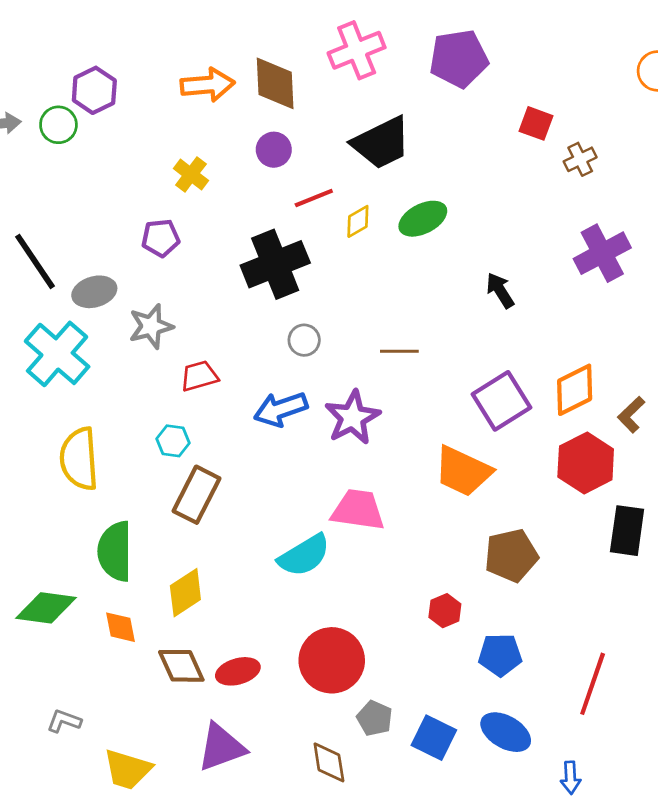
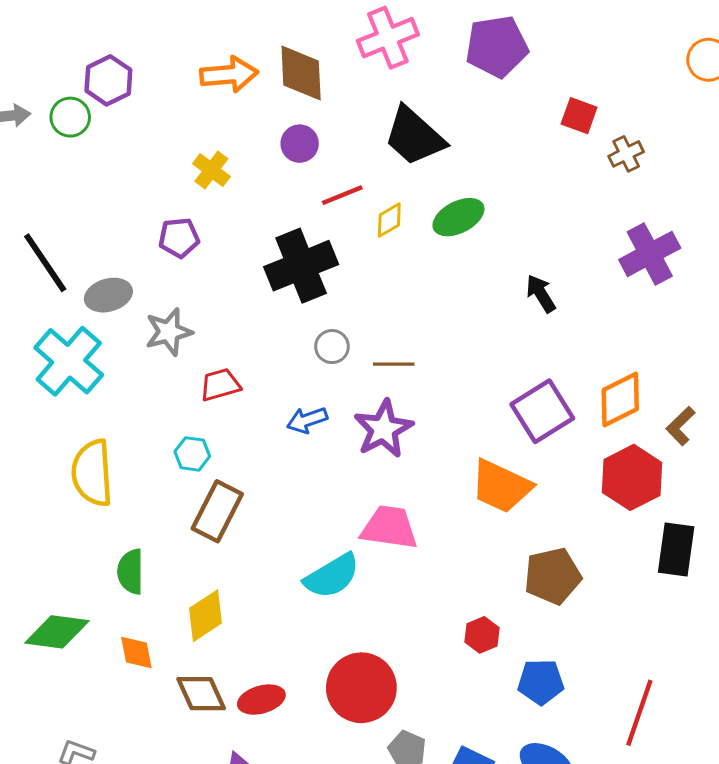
black trapezoid: (381, 143) -> (414, 136), turned 68
brown line: (399, 351) -> (394, 364), moved
blue arrow: (281, 409) -> (307, 420), size x0.7
green semicircle: (115, 551) -> (130, 572), size x0.7

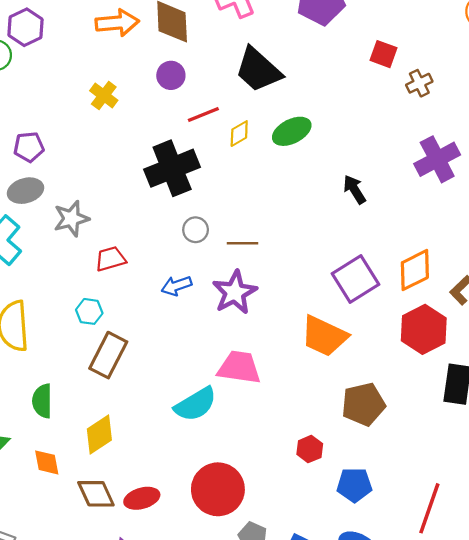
purple pentagon: (179, 238) -> (29, 147), moved

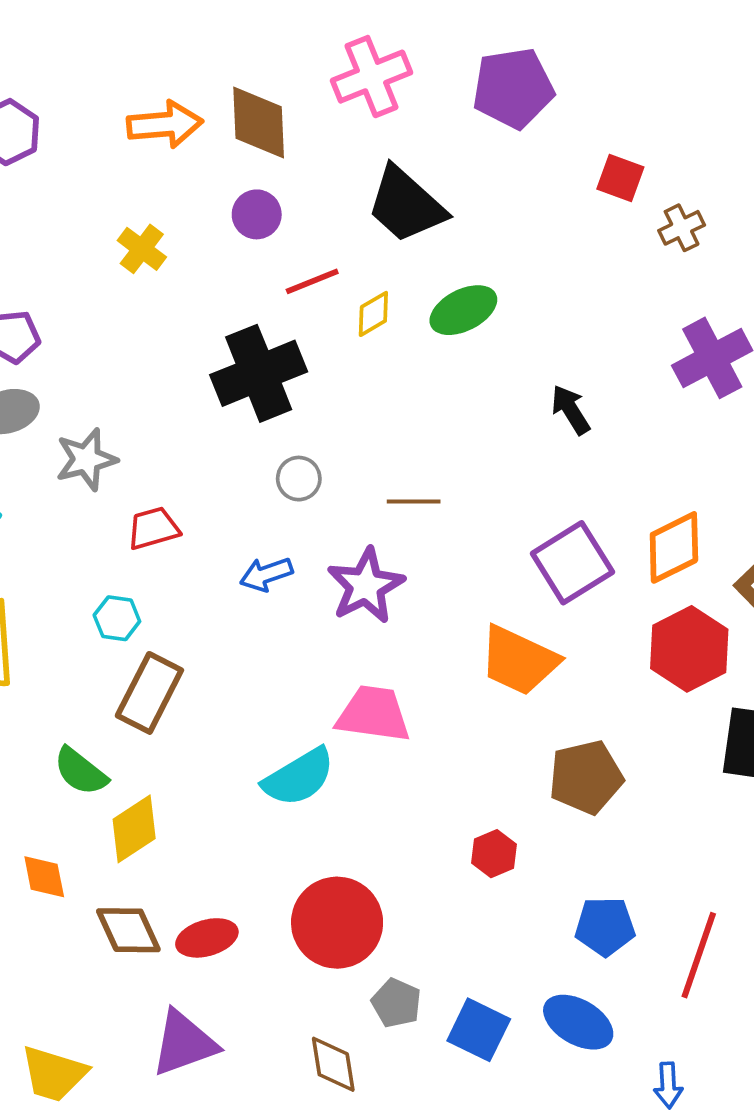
brown line: (243, 243) -> (414, 502), moved
green semicircle: (42, 401) -> (81, 771), moved, turned -52
blue pentagon: (354, 485) -> (605, 926), moved

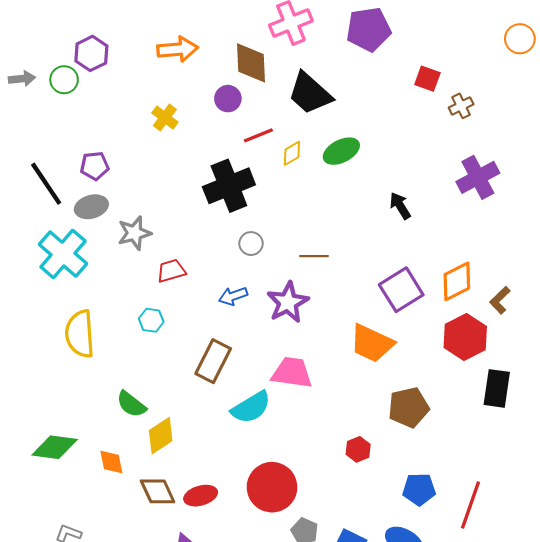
brown diamond: (259, 123) -> (251, 63), moved
brown rectangle: (149, 693) -> (213, 361), moved

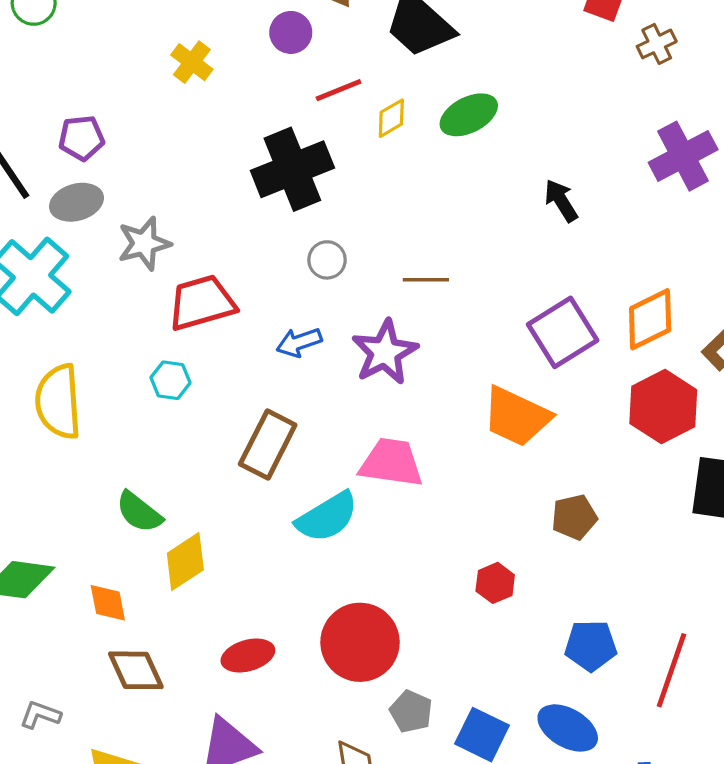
red trapezoid: (171, 271) -> (202, 303), size x1.5
brown pentagon: (409, 407) -> (574, 517), size x0.7
brown diamond: (158, 491) -> (136, 670), moved

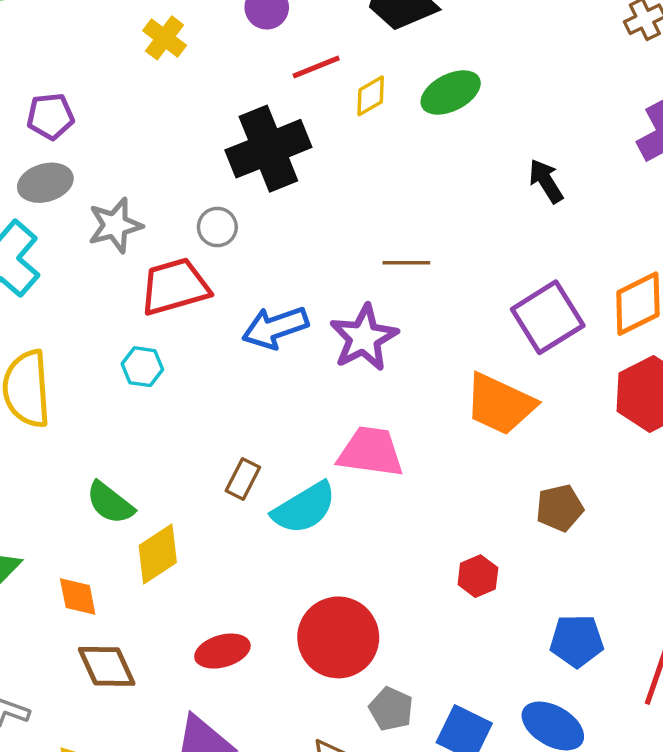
gray circle: (327, 260) -> (217, 227), moved
blue arrow: (299, 342) -> (275, 327), size x1.4
brown rectangle: (268, 444) -> (243, 479), moved, size x0.6

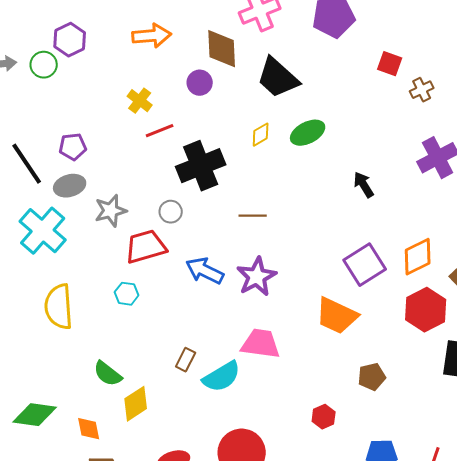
red line: (316, 67) -> (160, 131), moved
brown line: (406, 263) -> (253, 216), moved
blue arrow: (275, 327) -> (205, 271), turned 45

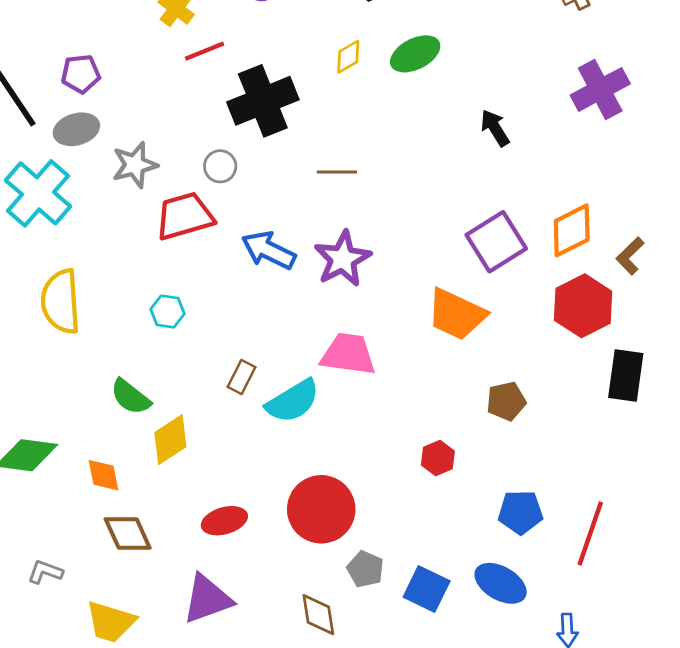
cyan hexagon: (127, 294) -> (168, 311), moved

